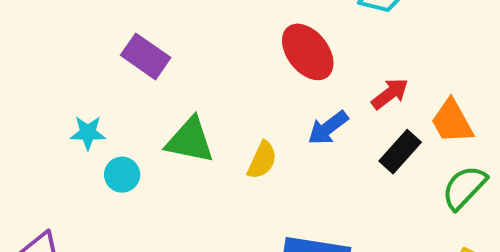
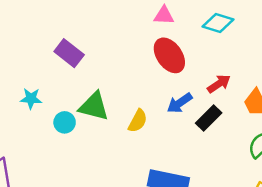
black rectangle: (400, 152) -> (209, 118), moved
cyan circle: (122, 175) -> (65, 122), moved

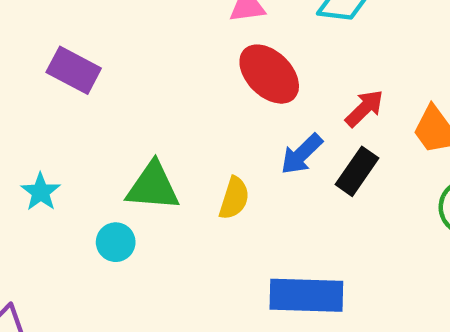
purple rectangle: (69, 53) -> (74, 70), moved
cyan star: (31, 98) -> (41, 192), turned -30
cyan circle: (65, 122) -> (116, 242), moved

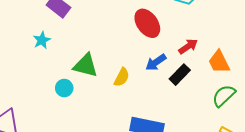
cyan star: (41, 192) -> (42, 40), moved

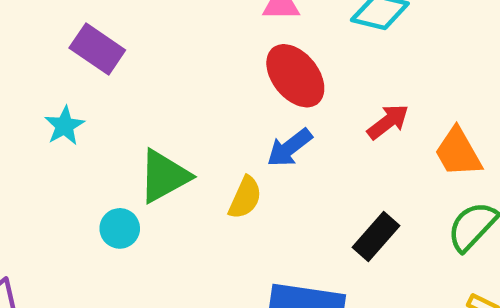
blue arrow: (156, 62) -> (289, 148), moved
green triangle: (85, 65) -> (164, 176), turned -40
black rectangle: (180, 75) -> (376, 237), moved

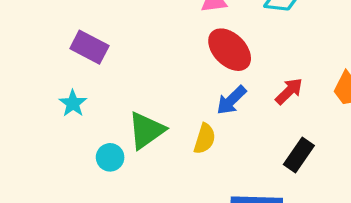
red arrow: (388, 122) -> (289, 91), moved
cyan circle: (120, 228) -> (110, 157), moved

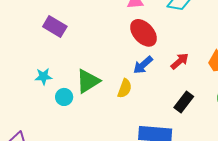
cyan star: (73, 103) -> (43, 76), moved, turned 30

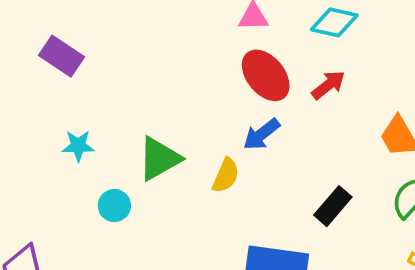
purple rectangle: (55, 26) -> (61, 56), moved
red arrow: (180, 61) -> (328, 85), moved
cyan circle: (64, 97) -> (114, 206), moved

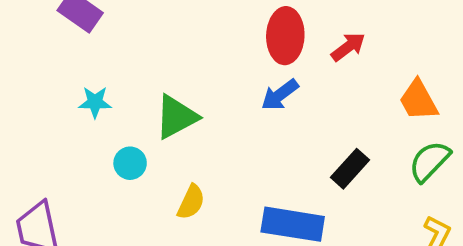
red ellipse: (266, 75) -> (285, 36), turned 40
yellow semicircle: (226, 175) -> (191, 202), moved

